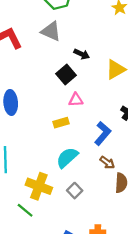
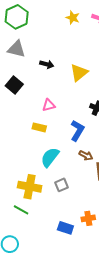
black square: (66, 74) -> (14, 85), moved
yellow rectangle: (61, 123) -> (39, 127), turned 40
gray square: (75, 191) -> (61, 185), turned 32

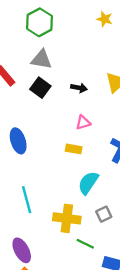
black arrow: (47, 64) -> (79, 88), moved
black square: (14, 85) -> (40, 88), moved
green line: (21, 210) -> (85, 244), moved

